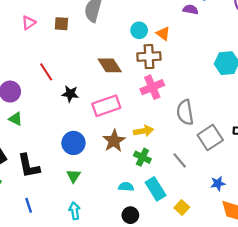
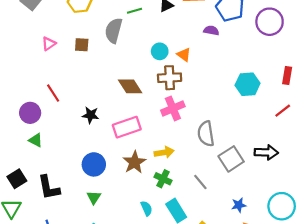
red line: (46, 72) -> (53, 93), moved
cyan semicircle: (126, 187) -> (147, 208), turned 64

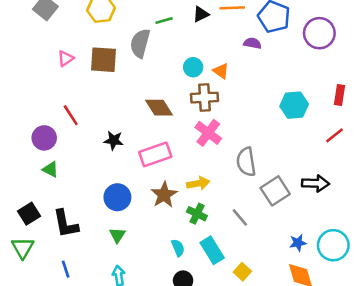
brown square: (82, 45) -> (104, 60), size x1.6
pink cross: (173, 108) -> (208, 133), turned -30
blue star: (239, 205) -> (298, 243), moved

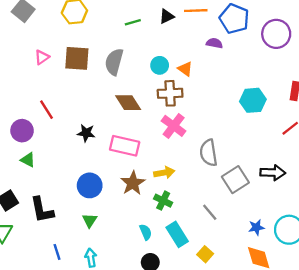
gray semicircle: (140, 43) -> (114, 62), moved
pink rectangle: (155, 154) -> (125, 146), turned 32
gray line: (240, 217) -> (210, 212), moved
blue line: (66, 269) -> (57, 252), moved

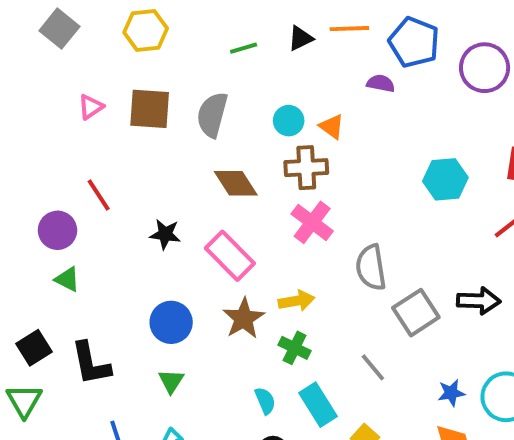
pink rectangle: (125, 146) -> (230, 256), turned 32

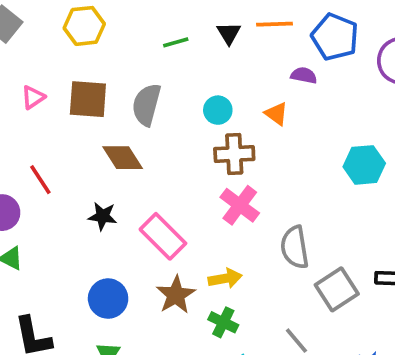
black triangle: (300, 38) -> (229, 33), turned -35
orange triangle: (332, 126) -> (276, 114), moved
brown diamond: (236, 183) -> (123, 158), moved

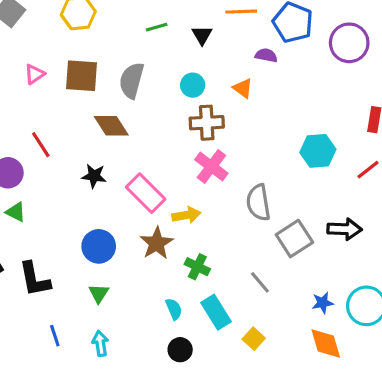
black triangle: (229, 33) -> (202, 35), moved
cyan hexagon: (364, 165) -> (318, 151), moved
yellow arrow: (225, 278) -> (186, 215), moved

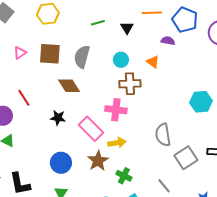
pink cross: (211, 167) -> (116, 110), moved, turned -30

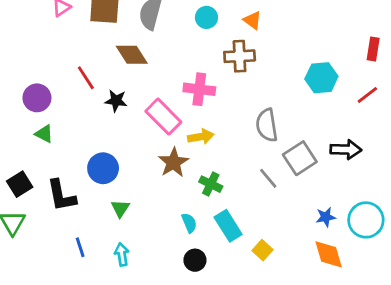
brown cross: (130, 84) -> (240, 56), moved
red line: (24, 98) -> (86, 78), moved
blue circle: (61, 163) -> (103, 168), moved
gray line: (164, 186) -> (268, 178), moved

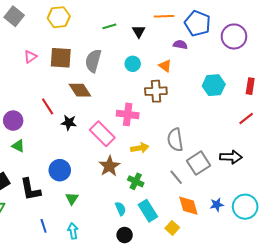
cyan hexagon: (321, 78) -> (214, 85), moved
yellow arrow: (201, 137) -> (140, 148), moved
orange diamond: (329, 254) -> (188, 206), moved

